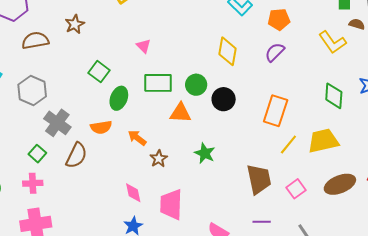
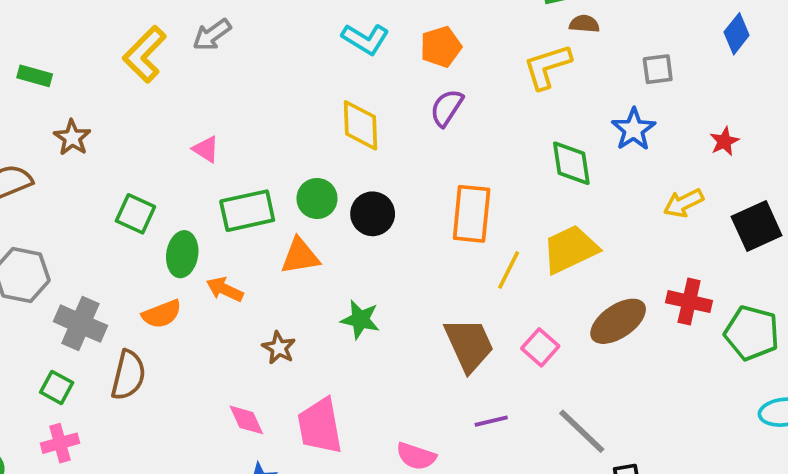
yellow L-shape: (332, 42) -> (547, 67), turned 120
orange arrow: (137, 138) -> (225, 289), moved

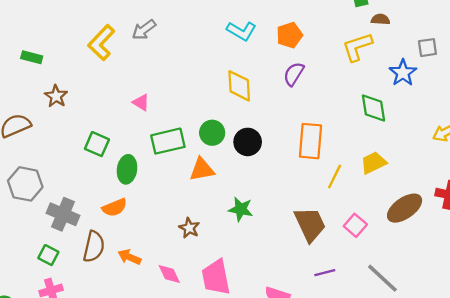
blue star: (634, 129) -> (403, 73), moved
yellow trapezoid: (570, 249) -> (373, 163), size x0.7
orange arrow: (225, 289) -> (129, 257), moved

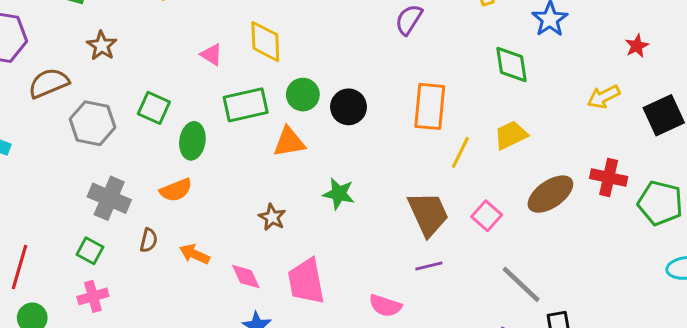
yellow diamond: (239, 86) -> (265, 42), moved
gray hexagon: (25, 184) -> (93, 123), moved
brown semicircle: (94, 247) -> (149, 240), size x0.6
purple line: (325, 273) -> (429, 266), moved

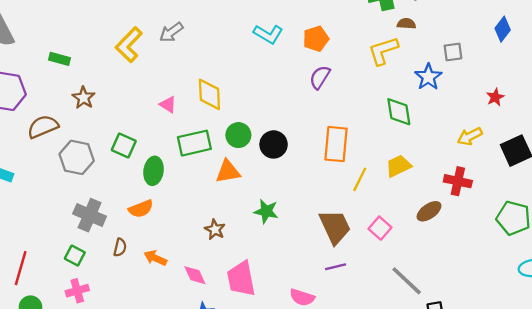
red cross: (609, 178) -> (458, 181), moved
brown ellipse: (550, 194) -> (429, 211), size x0.7

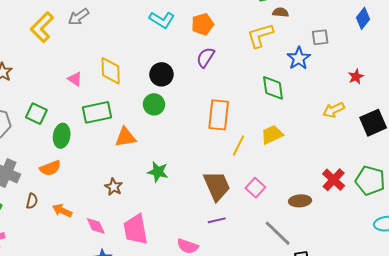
green circle: (238, 135) -> (154, 104), moved
black circle: (274, 144) -> (161, 74), moved
red cross: (458, 181) -> (334, 180), moved, turned 30
brown ellipse: (429, 211) -> (300, 201), moved, turned 30

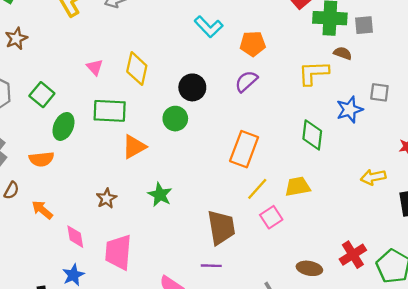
orange triangle: (125, 137) -> (134, 147), turned -35
pink square: (255, 188) -> (271, 217), moved

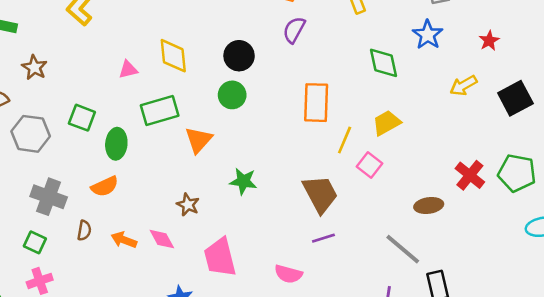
pink triangle: (95, 67) -> (128, 70), turned -42
blue star: (349, 110) -> (428, 35), moved
pink diamond: (75, 237) -> (162, 239), moved

